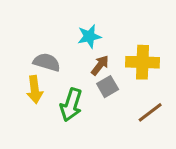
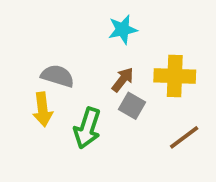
cyan star: (89, 36) -> (123, 29), moved
gray square: (108, 87) -> (132, 106), turned -30

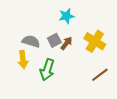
yellow cross: (175, 76) -> (95, 41), turned 30
gray square: (132, 106) -> (54, 40), moved, turned 32

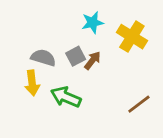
yellow cross: (95, 41) -> (132, 37), moved
green arrow: (47, 70) -> (66, 97), turned 95

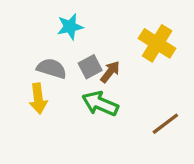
cyan star: (93, 22) -> (70, 27), moved
green arrow: (66, 97) -> (100, 104), moved

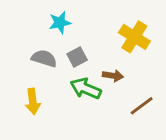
brown arrow: (110, 72) -> (113, 76), moved, turned 60
yellow arrow: (38, 99) -> (33, 101), moved

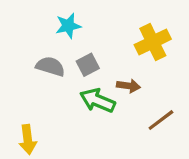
yellow cross: (134, 37) -> (153, 42), turned 32
yellow arrow: (33, 101) -> (28, 140), moved

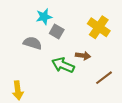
yellow cross: (153, 42) -> (99, 27), turned -30
gray square: (88, 65) -> (57, 31), moved, turned -32

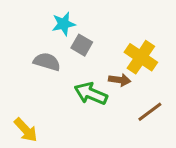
yellow cross: (99, 27) -> (141, 57), moved
yellow arrow: (18, 90) -> (26, 130), turned -36

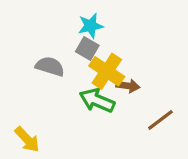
cyan star: (64, 24) -> (91, 26), moved
yellow cross: (141, 57) -> (107, 71), moved

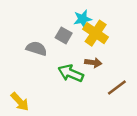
cyan star: (91, 26) -> (83, 19), moved
yellow cross: (107, 71) -> (96, 33), moved

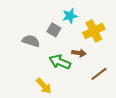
yellow cross: (96, 33) -> (94, 31), moved, turned 30
yellow arrow: (20, 102) -> (44, 86), moved

